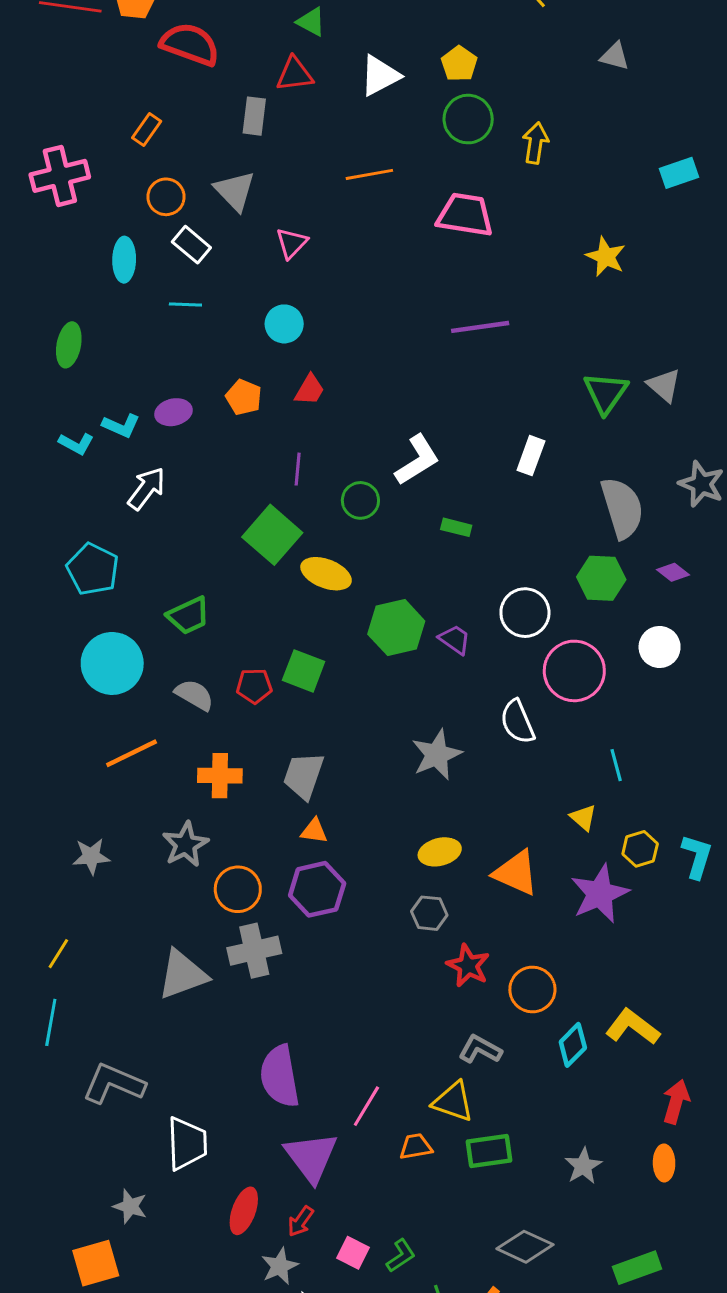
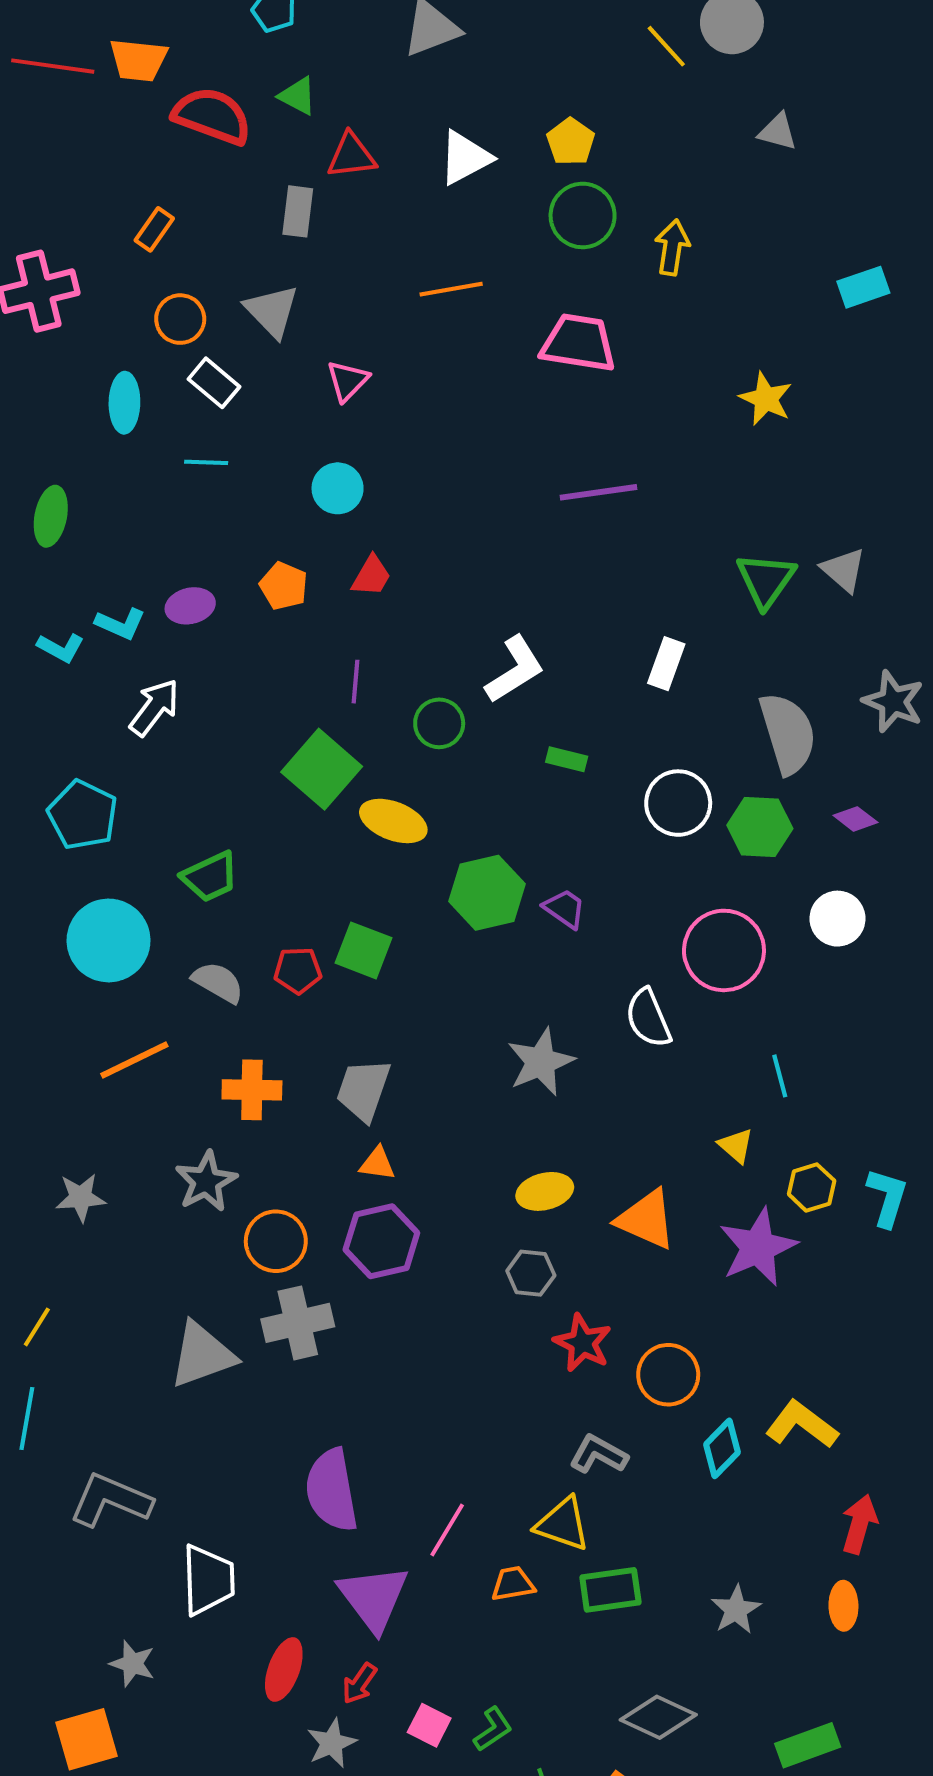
green triangle: (311, 22) -> (298, 96), moved
white circle: (525, 613) -> (678, 803), moved

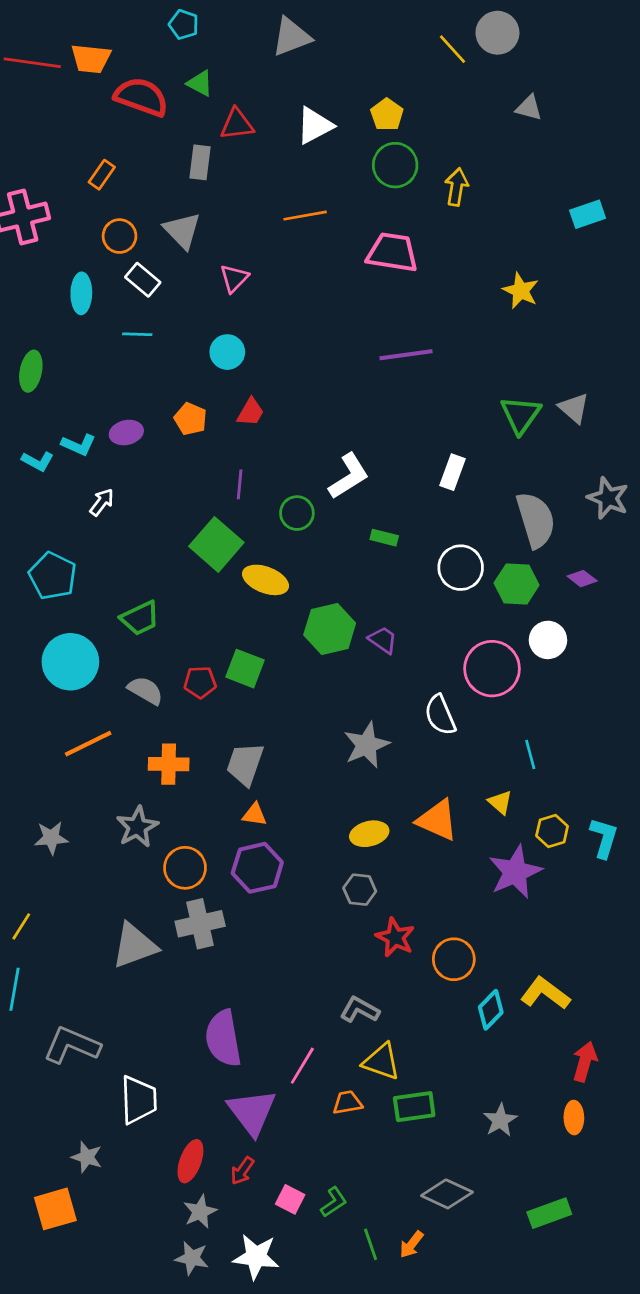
white arrow: (154, 707) -> (102, 502), size x0.7
white circle: (838, 919) -> (548, 640), moved
orange triangle: (646, 1219) -> (437, 820), moved
gray L-shape: (598, 1454) -> (360, 1010), moved
gray star: (332, 1743) -> (200, 1212), moved

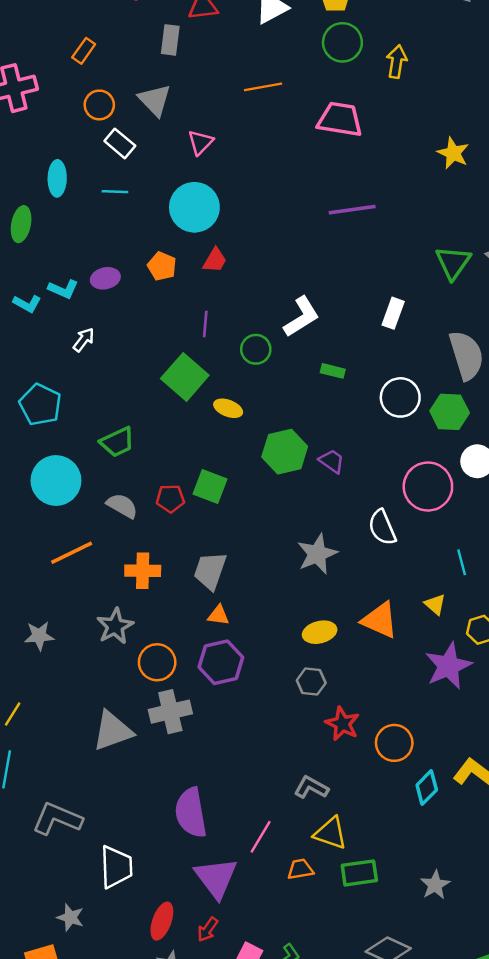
cyan ellipse: (81, 293) -> (57, 178), moved
cyan circle: (227, 352) -> (194, 207), size x1.6
yellow ellipse: (266, 580) -> (228, 408), size x0.7

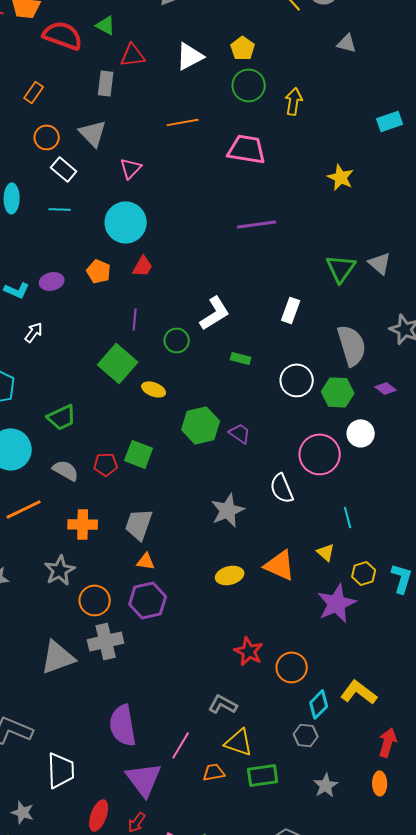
gray hexagon: (311, 682) -> (306, 735), moved

